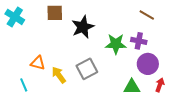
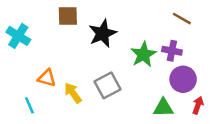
cyan cross: (15, 17) -> (18, 36), moved
green star: (116, 44) -> (143, 54), turned -30

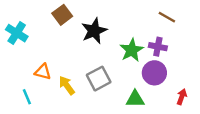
brown square: (68, 16) -> (62, 15), turned -36
purple circle: (183, 79) -> (154, 73), moved
green triangle: (163, 108) -> (135, 99), moved

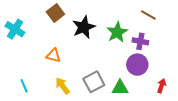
green star: (132, 50) -> (117, 32), moved
orange triangle: (43, 72) -> (53, 55), moved
gray square: (99, 79) -> (94, 82), moved
yellow arrow: (67, 85) -> (62, 86), moved

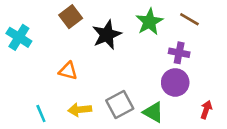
green star: (117, 32) -> (149, 22), moved
cyan line: (24, 86) -> (41, 113), moved
yellow arrow: (62, 86) -> (80, 110), turned -60
green triangle: (120, 88) -> (153, 112), turned 30

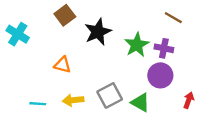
green star: (149, 22) -> (137, 45), moved
cyan line: (41, 113) -> (38, 104), turned -63

